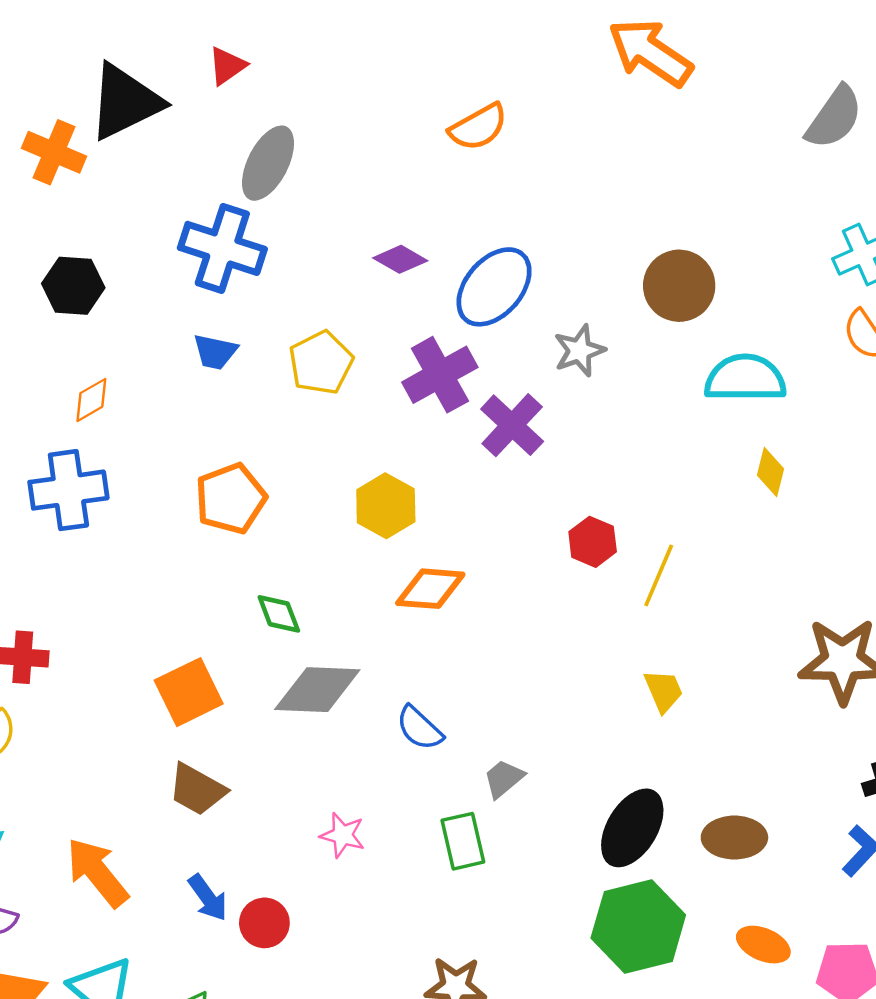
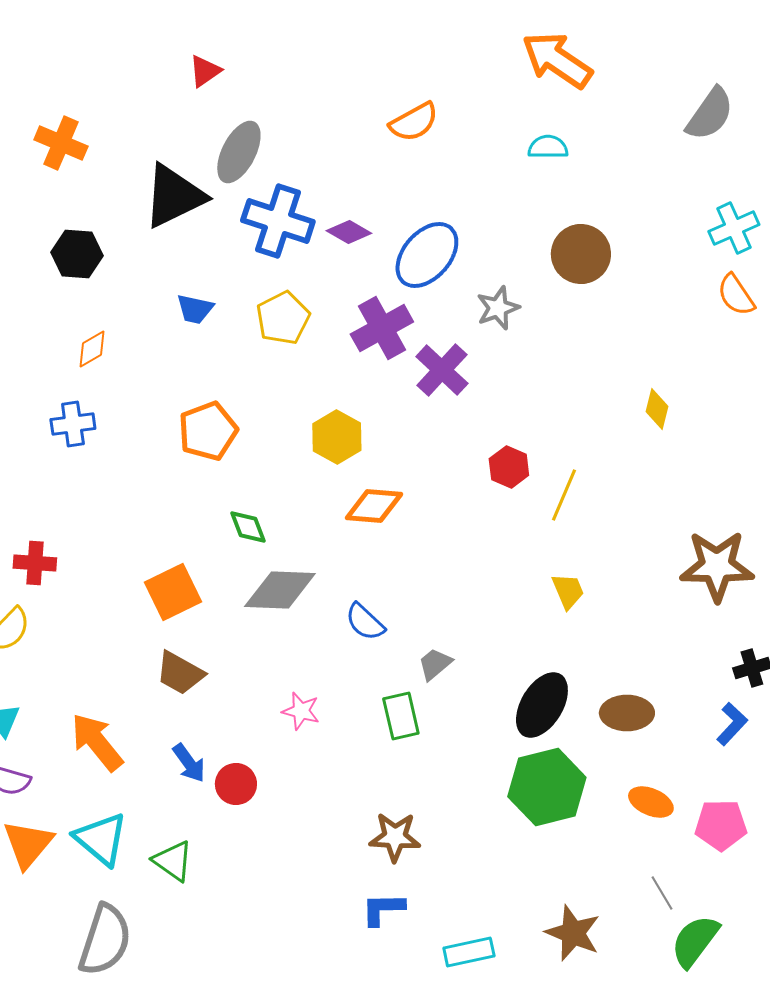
black triangle: (125, 102) -> (174, 196), moved
blue cross: (222, 248) -> (278, 221), moved
cyan semicircle: (745, 378) -> (548, 147), moved, size x0.6
blue cross: (68, 490) -> (73, 424), size x0.7

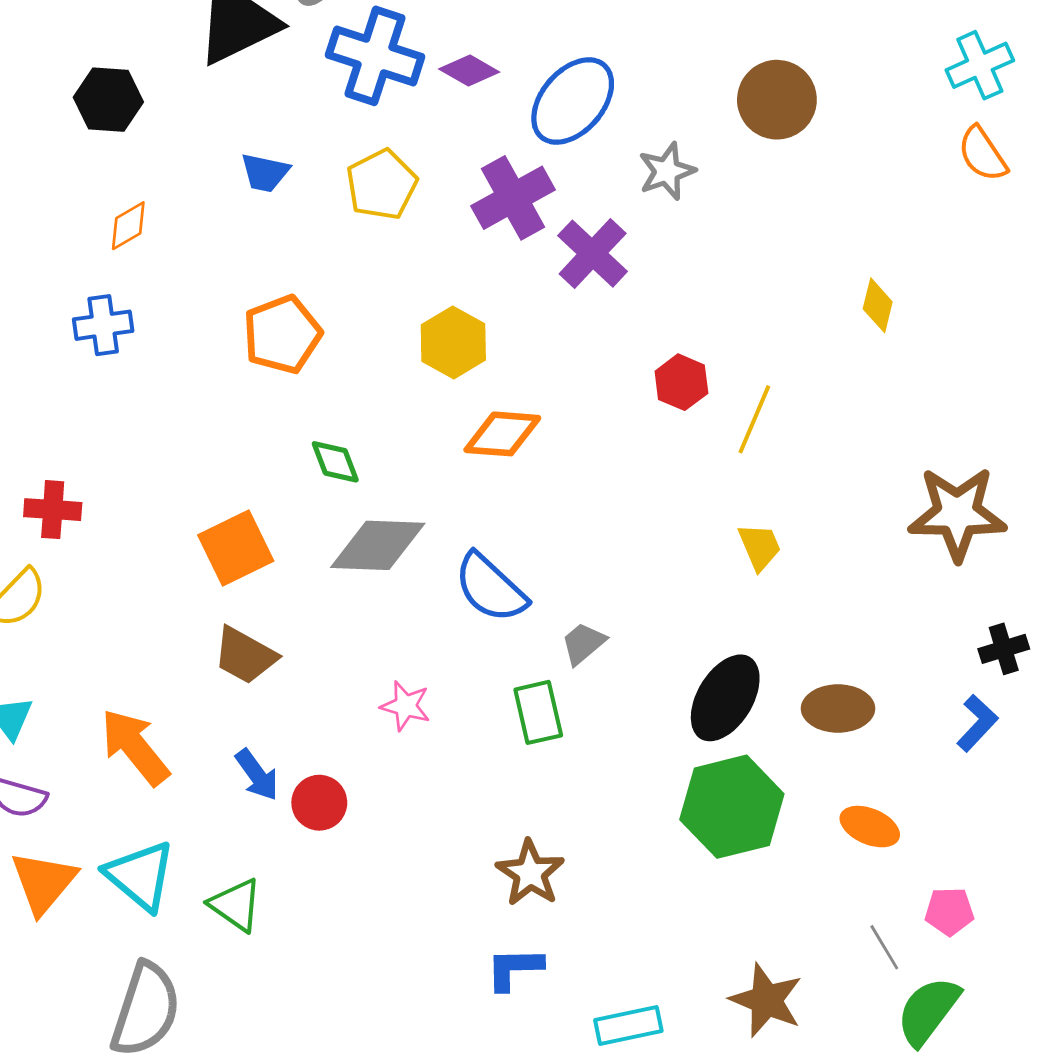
blue semicircle: (365, 622) -> (490, 588), size x1.4
pink pentagon: (721, 825) -> (949, 911), moved, size x0.7
brown star: (395, 837) -> (530, 873), turned 30

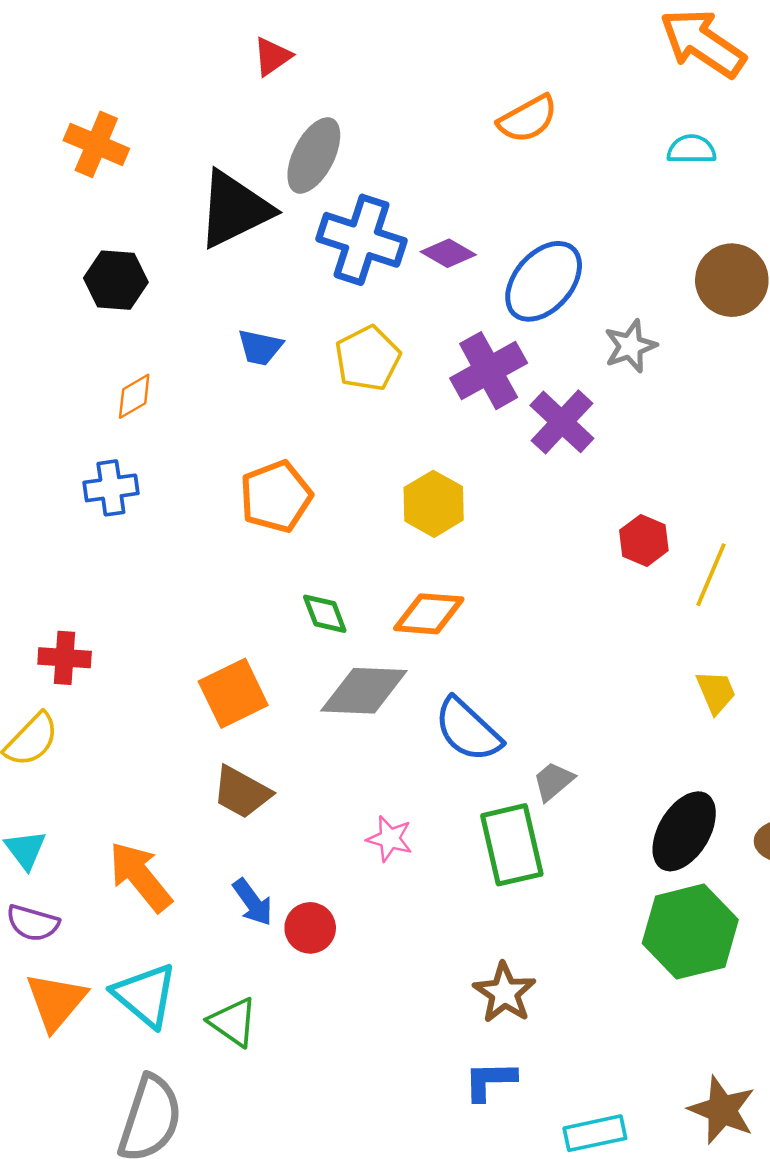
orange diamond: (502, 434) -> (429, 614), moved
green rectangle: (538, 712) -> (512, 845), size x1.4

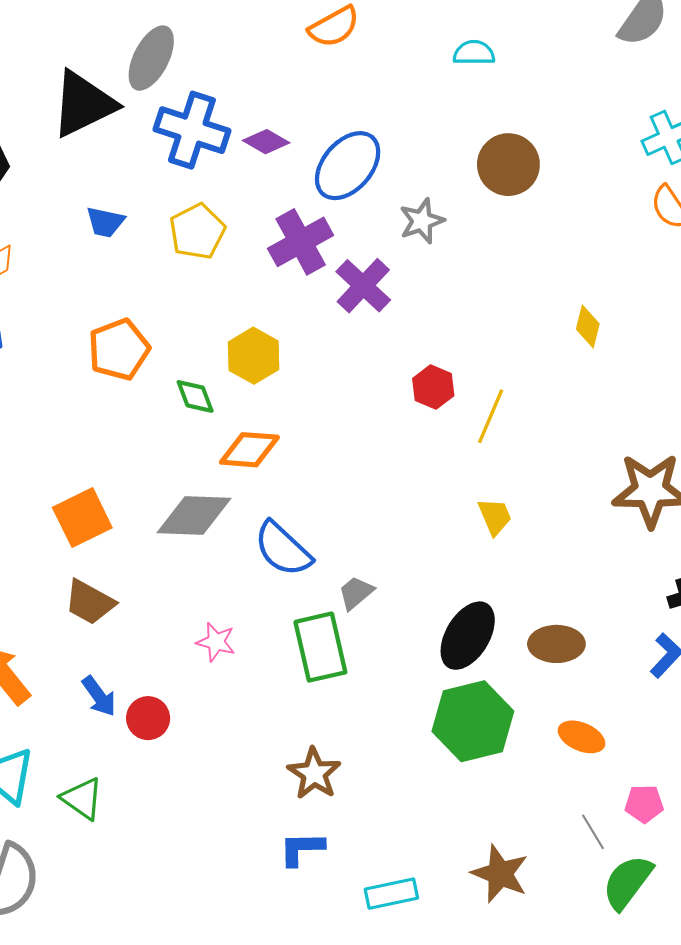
green diamond: (325, 614) -> (195, 396), moved

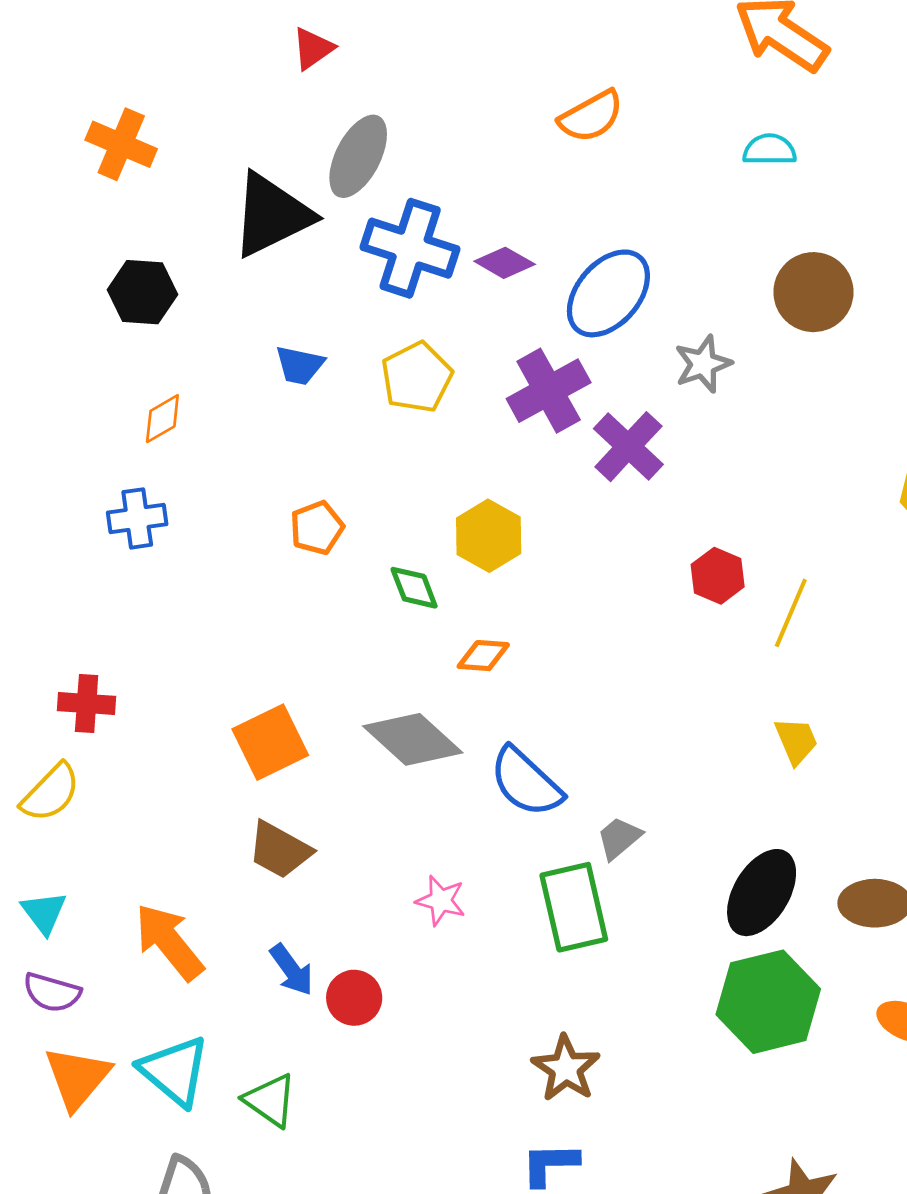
orange pentagon: (119, 349) -> (317, 528), size x0.7
orange diamond: (249, 450) -> (483, 656), size x0.7
gray diamond: (194, 515) -> (413, 739), turned 40

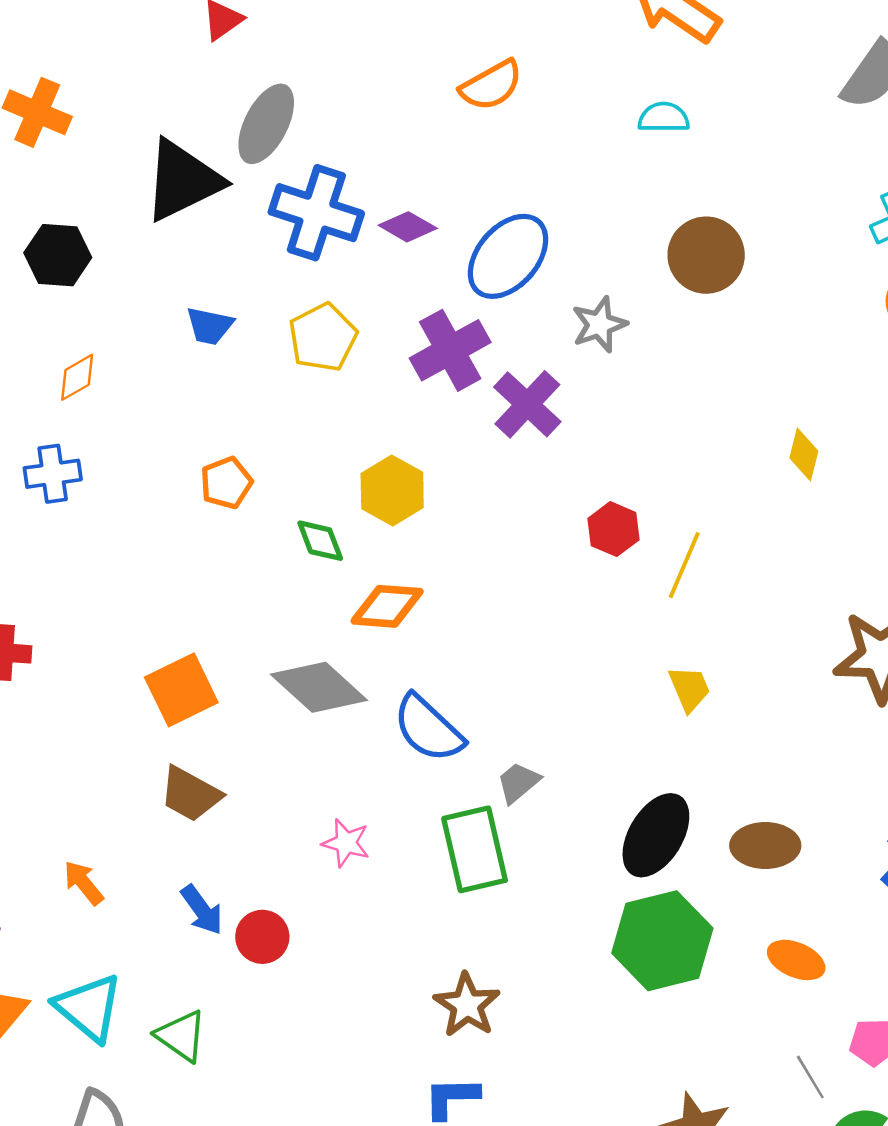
orange diamond: (483, 656) -> (387, 606), size x1.4
orange arrow: (169, 942) -> (84, 883), size x0.6

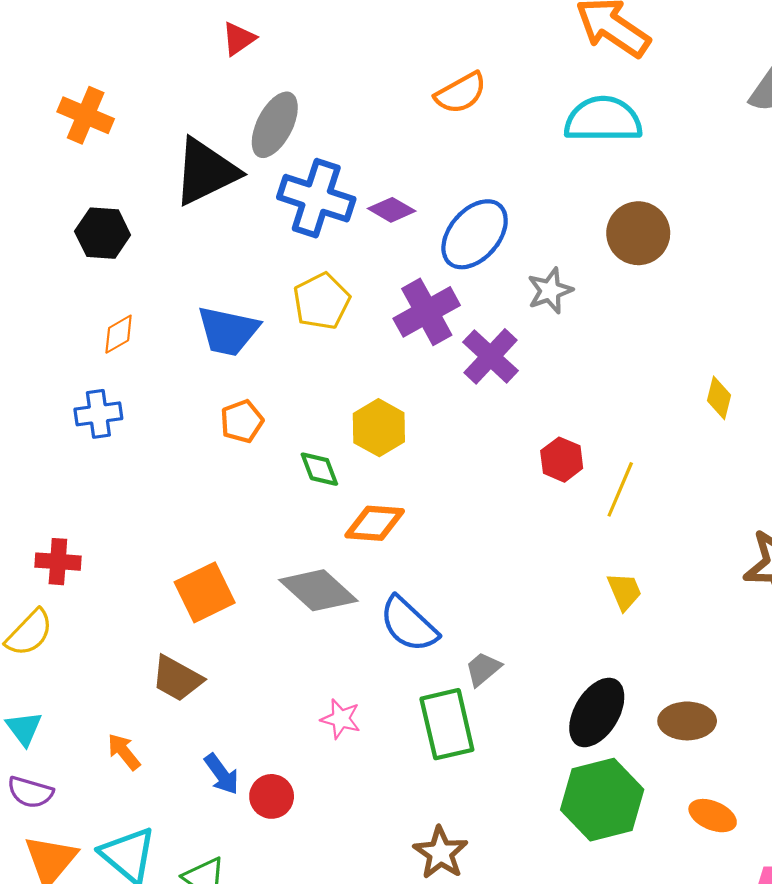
cyan semicircle: (664, 117) -> (603, 119), size x1.8
blue trapezoid: (210, 326) -> (228, 331), moved, size x1.6
brown trapezoid: (190, 794) -> (177, 678), moved

